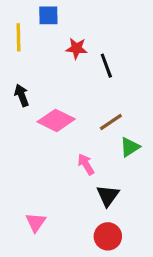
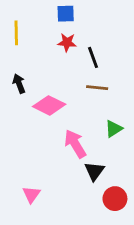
blue square: (48, 15) -> (66, 14), moved
brown line: (111, 122) -> (97, 88), moved, turned 40
pink arrow: (86, 164) -> (75, 144), size x1.5
red circle: (108, 236) -> (115, 199), moved

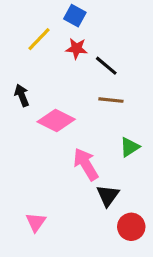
blue square: (66, 14) -> (75, 16), turned 30
yellow line: (16, 33) -> (39, 39), moved, turned 45
black line: (93, 57) -> (106, 66), turned -30

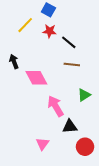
pink diamond: (56, 120) -> (36, 78), turned 35
black triangle: (108, 196) -> (70, 126), turned 49
pink triangle: (36, 222) -> (42, 144), moved

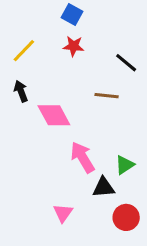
yellow line: (25, 25) -> (24, 51), moved
black line: (69, 42) -> (126, 63), moved
green triangle: (84, 95) -> (125, 165), moved

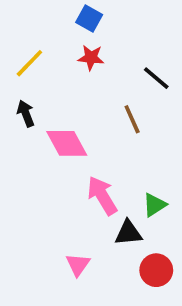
brown line: (107, 96) -> (132, 119), turned 60

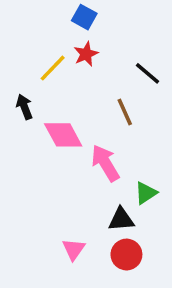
red star: (91, 58) -> (86, 54), turned -30
yellow line: (29, 63) -> (53, 68), moved
pink arrow: (102, 196) -> (105, 163), moved
red circle: (156, 270) -> (126, 255), moved

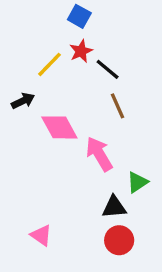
black line: (148, 73) -> (108, 69), moved
black arrow: (24, 107) -> (23, 101), turned 85
pink triangle: (74, 249) -> (41, 235), moved, turned -30

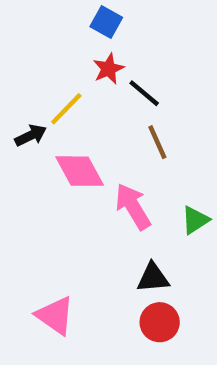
yellow line: (49, 64) -> (66, 109), moved
green triangle: (137, 182) -> (195, 220), moved
pink triangle: (41, 235) -> (55, 316), size x1.4

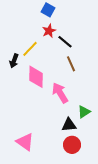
black arrow: (31, 135) -> (14, 61), turned 136
pink diamond: (80, 171) -> (36, 77), turned 30
green triangle: (195, 220) -> (84, 112), moved

